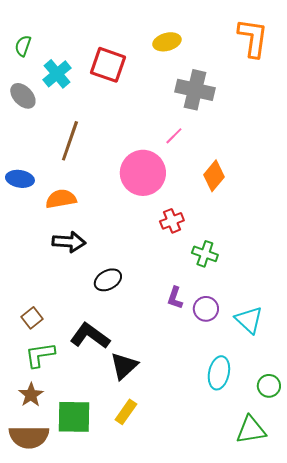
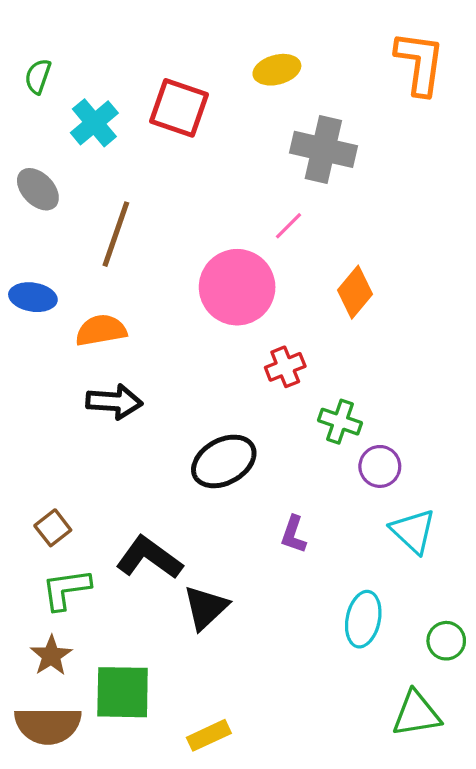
gray ellipse: (23, 96) -> (38, 189), moved
black ellipse: (108, 280) -> (224, 461), moved, size x1.4
purple L-shape: (175, 298) -> (294, 534), moved
purple circle: (206, 309) -> (380, 466), moved
yellow rectangle: (126, 412) -> (209, 735), moved, turned 30

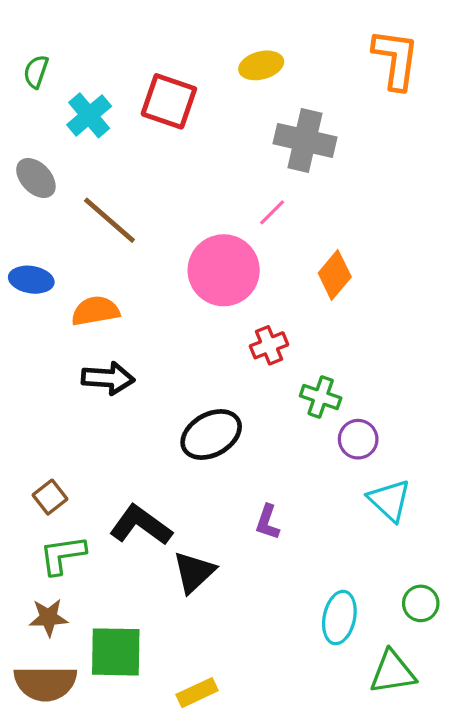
brown line: (116, 234) -> (109, 220), turned -68
purple L-shape: (294, 534) -> (267, 522), moved
cyan ellipse: (363, 619) -> (339, 618), moved
brown star: (51, 656) -> (48, 618), turned 30

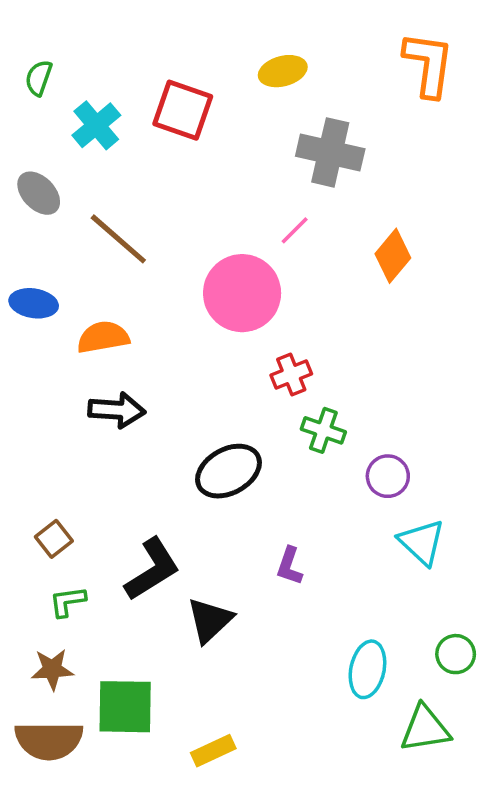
orange diamond: (335, 275) -> (393, 256), moved
green cross: (321, 397) -> (323, 430), moved
black L-shape: (141, 525) -> (152, 569), turned 112
green L-shape: (63, 555) -> (68, 602), size x0.7

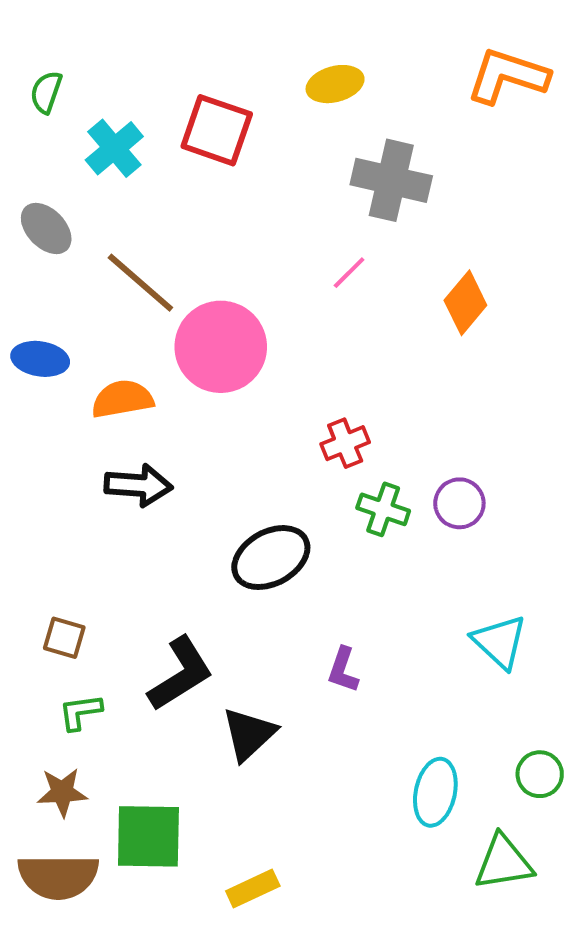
orange L-shape: (428, 64) -> (508, 76), turned -80
pink circle: (242, 293) -> (221, 347), moved
purple circle: (388, 476) -> (459, 503), moved
brown square: (54, 539) -> (64, 638), turned -36

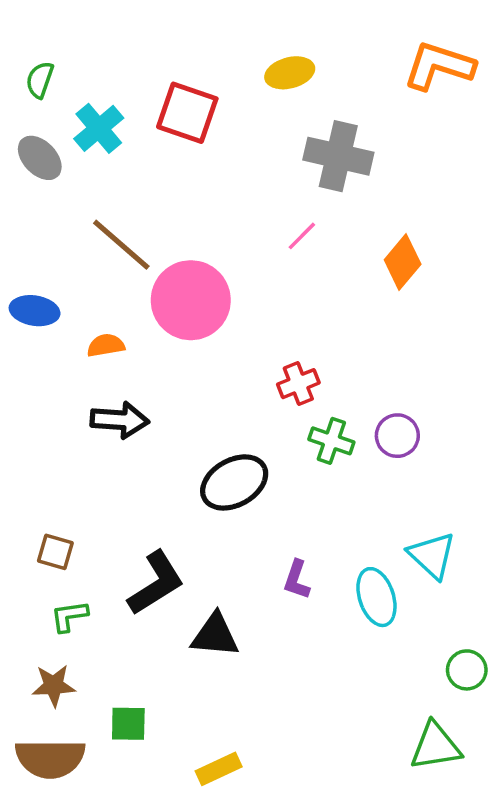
gray ellipse: (46, 228) -> (40, 158), moved
orange semicircle: (122, 399) -> (106, 345), size x0.7
black triangle: (249, 734) -> (215, 635), turned 48
cyan ellipse: (435, 792) -> (376, 597), moved, turned -30
green square: (148, 836) -> (128, 724), size x0.6

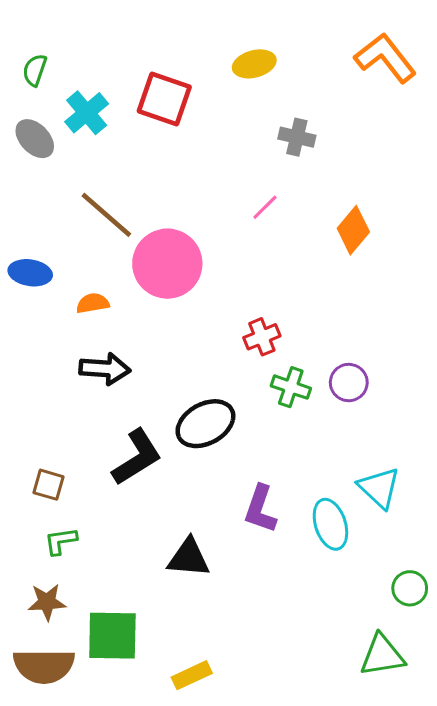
orange L-shape: (439, 66) -> (385, 58), turned 34
gray cross: (338, 156) -> (297, 137), size x0.6
purple L-shape: (297, 580) -> (260, 509), size x1.4
black L-shape: (156, 583) -> (137, 457), moved
green square: (128, 724) -> (112, 636), size x1.6

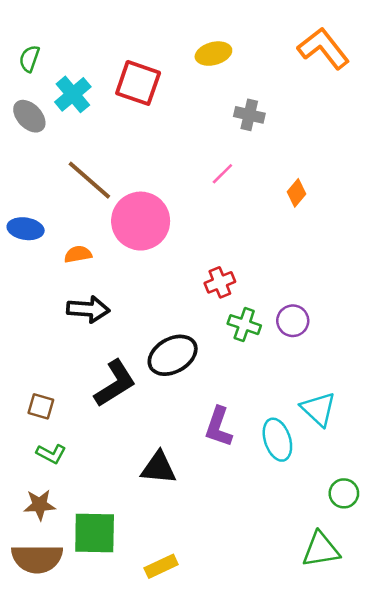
orange diamond: (353, 230) -> (297, 193), size x0.7
green L-shape: (61, 541) -> (51, 454), turned -144

